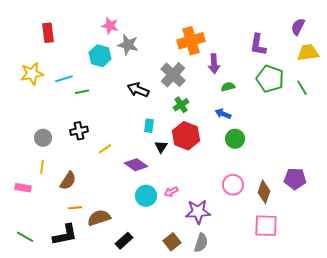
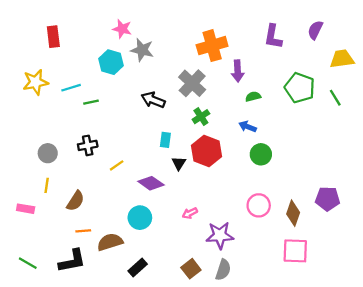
purple semicircle: (298, 27) -> (315, 30), moved
purple L-shape: (258, 45) -> (273, 37), moved
cyan circle: (146, 196) -> (140, 218), moved

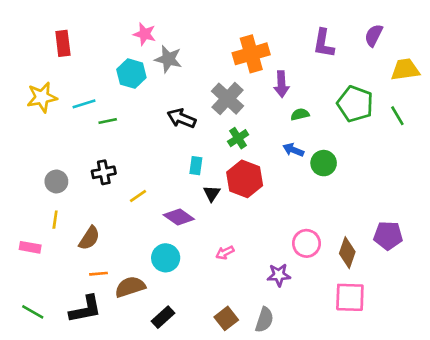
green circle: (261, 154) -> (324, 163), moved
purple star: (220, 235) -> (279, 275), moved, size x0.7

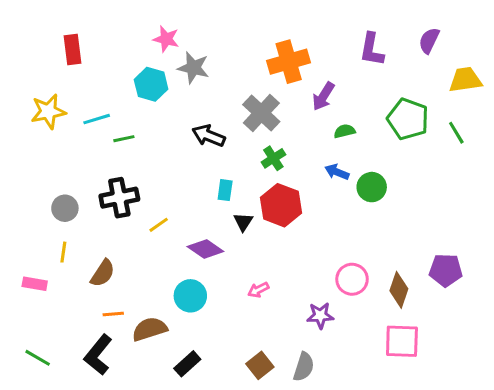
purple arrow: (281, 84) -> (323, 96), turned 35
black cross: (104, 172) -> (119, 198), size x1.4
black L-shape: (85, 309) -> (98, 355), turned 140

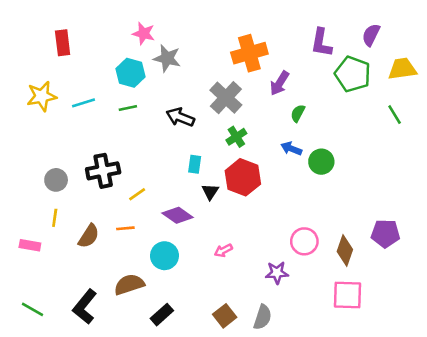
green pentagon: (408, 119) -> (353, 74), moved
green semicircle: (344, 131) -> (298, 113), turned -48
green line: (124, 139) -> (128, 108), moved
orange line: (113, 314) -> (125, 228), moved

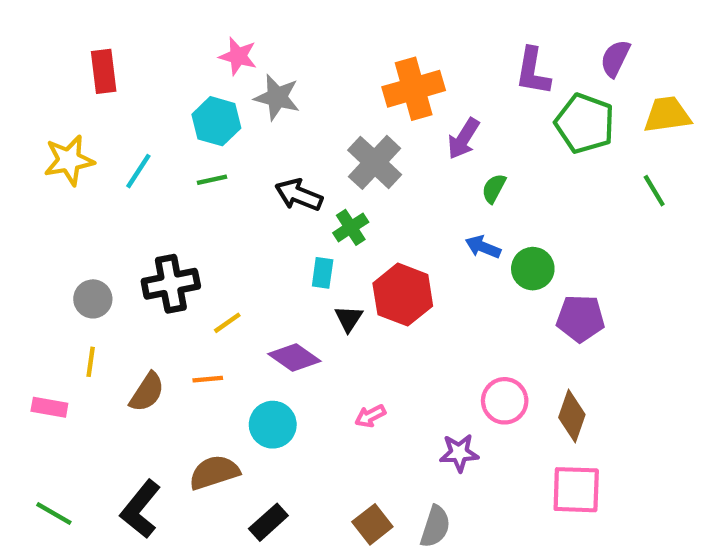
cyan line: (83, 103) -> (138, 171), turned -40
green cross: (236, 137) -> (351, 227), moved
purple pentagon: (385, 234) -> (580, 318), moved

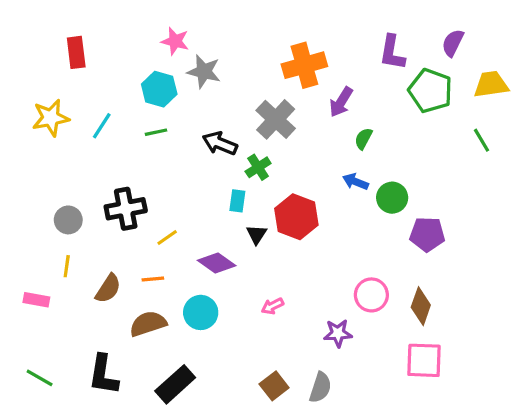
brown semicircle: (214, 472) -> (148, 324), moved
black L-shape: (141, 509) -> (103, 375), turned -30
black rectangle: (268, 522) -> (175, 384), moved, size x1.4

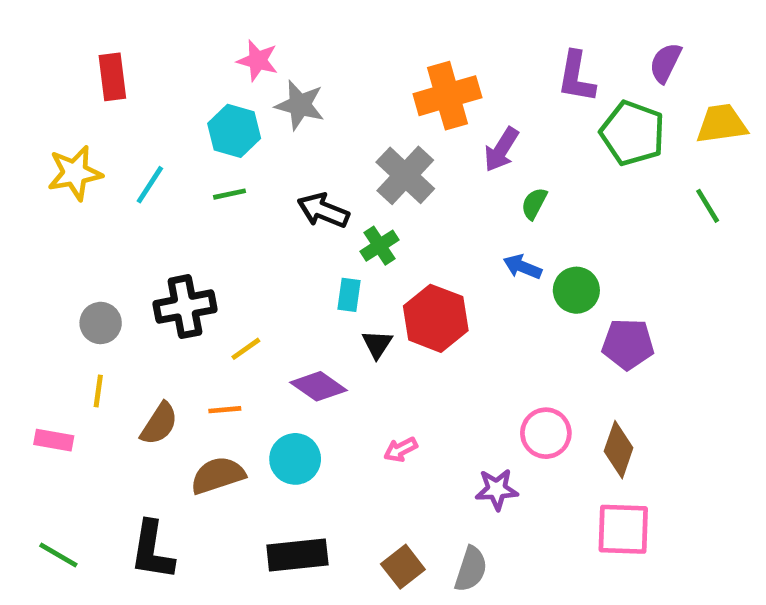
black rectangle: (175, 384) -> (297, 555), moved, turned 36

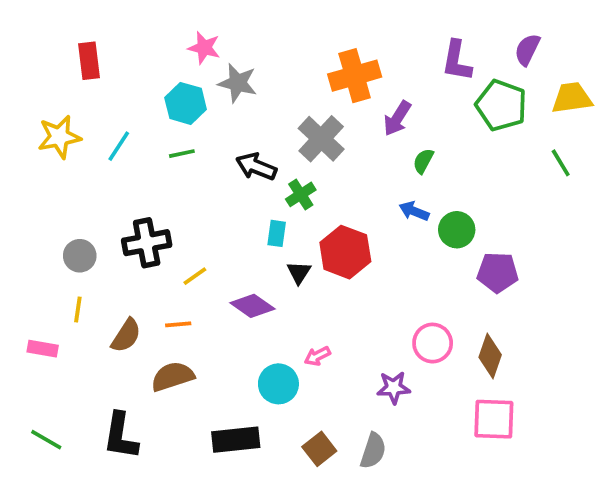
cyan circle: (295, 459) -> (278, 384), moved

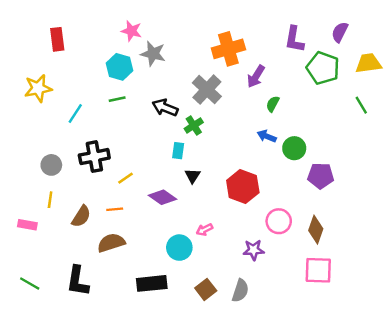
cyan line: (119, 146) -> (75, 113), moved
red hexagon: (345, 252) -> (243, 187), moved

